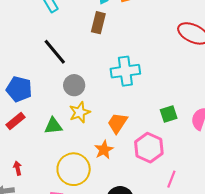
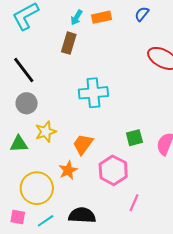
gray circle: (74, 85) -> (27, 103), moved

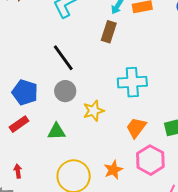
yellow star: (46, 132) -> (94, 111), moved
orange trapezoid: (83, 144) -> (136, 128), moved
orange star: (68, 170) -> (113, 170), moved

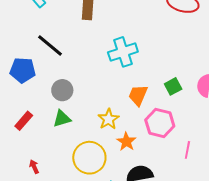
gray circle: (65, 91) -> (62, 90), moved
blue pentagon: (25, 92) -> (23, 70), moved
yellow star: (94, 111) -> (109, 119), moved

